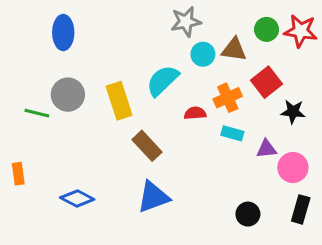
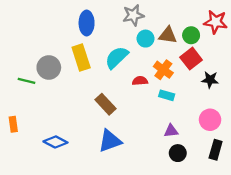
green circle: (267, 29) -> (191, 35), moved
blue ellipse: (63, 32) -> (87, 23), moved
orange cross: (228, 98) -> (163, 70), turned -30
yellow rectangle: (119, 101) -> (81, 57), moved
purple triangle: (267, 149) -> (171, 131), moved

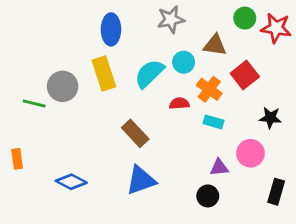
green circle: (191, 35) -> (245, 18), moved
cyan circle: (146, 39) -> (184, 62), moved
black star: (210, 80) -> (270, 118), moved
pink circle: (210, 120) -> (250, 153), moved
black circle: (178, 153) -> (208, 196), moved

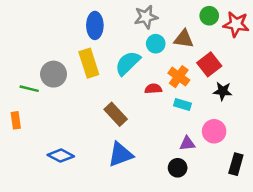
cyan circle: (184, 62) -> (156, 44), moved
black star: (270, 118) -> (223, 91), moved
orange rectangle: (17, 159) -> (16, 120), moved

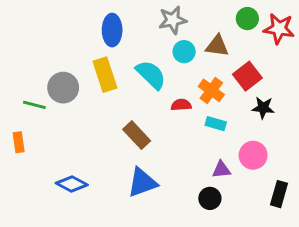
cyan semicircle: (128, 63) -> (151, 75), turned 88

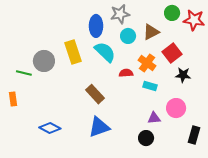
blue ellipse: (112, 30) -> (96, 26), moved
brown triangle: (217, 46) -> (151, 32), turned -36

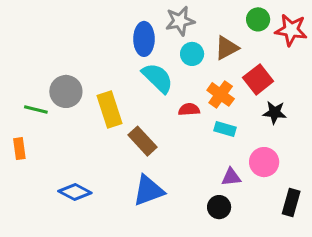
yellow rectangle: (73, 52) -> (109, 109), moved

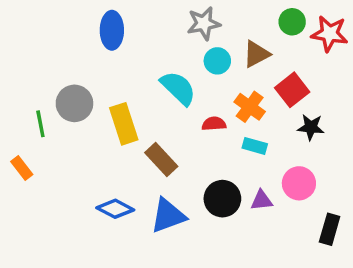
blue ellipse: (144, 39) -> (112, 30), moved
green line: (36, 109) -> (40, 124), turned 65
orange rectangle: (19, 149) -> (22, 168), turned -30
blue diamond: (75, 192) -> (115, 209), moved
black circle: (219, 207) -> (222, 199), moved, size x1.4

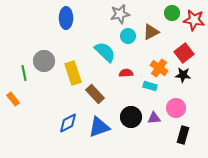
red square: (292, 90) -> (184, 53), moved
orange cross: (250, 107) -> (159, 68), moved
blue diamond: (115, 209) -> (68, 123), turned -55
black rectangle: (330, 229) -> (183, 135), moved

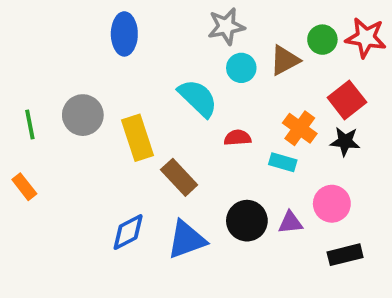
green circle: (172, 13) -> (322, 40), moved
green line: (24, 73) -> (30, 124), moved
black rectangle: (183, 135) -> (345, 255), turned 60

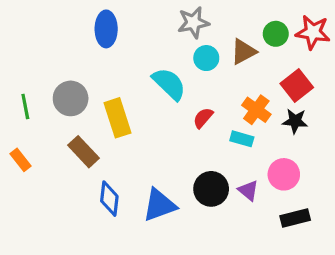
red semicircle: (238, 138) -> (203, 118), turned -45
brown rectangle: (179, 177) -> (83, 152), moved
purple triangle: (290, 223) -> (248, 191), turned 45
blue diamond: (128, 232) -> (109, 199), turned -56

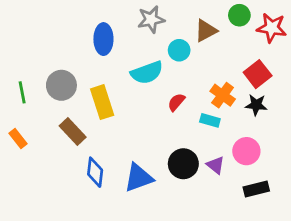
gray star: (193, 22) -> (151, 19), moved
blue ellipse: (106, 29) -> (103, 39), moved
green circle: (276, 34) -> (239, 15), moved
brown triangle: (243, 52) -> (206, 31), moved
cyan semicircle: (169, 84) -> (147, 73), turned 116

